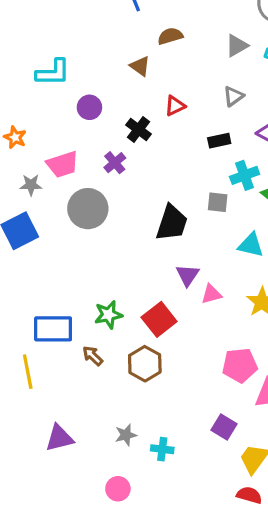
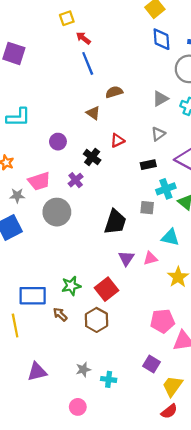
cyan L-shape: (53, 72) -> (18, 117), moved
pink triangle: (211, 294) -> (150, 258), moved
red semicircle: (249, 495) -> (169, 411), turned 126

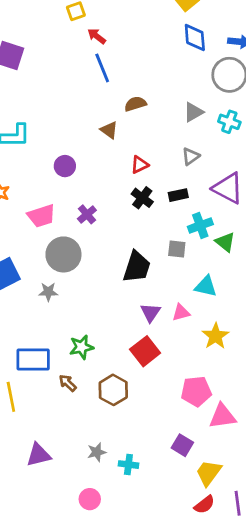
black cross: (92, 157) -> (142, 198), moved
gray star: (17, 196) -> (48, 292), moved
red square: (106, 289) -> (145, 351), moved

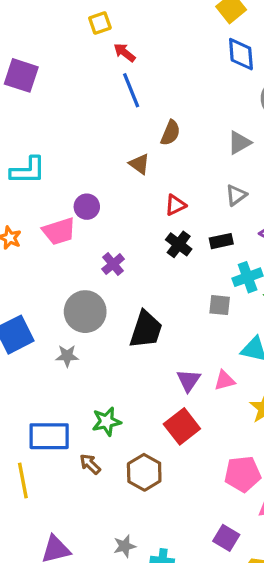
brown semicircle: (135, 104) -> (170, 133), turned 130
pink trapezoid: (41, 216) -> (59, 231), moved
black trapezoid: (137, 267) -> (146, 330), moved

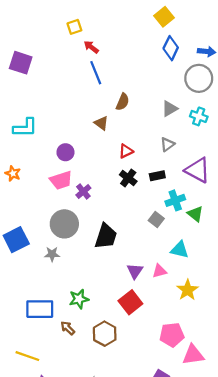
blue diamond: (241, 54) -> (171, 48), turned 30
pink trapezoid: (59, 231) -> (61, 180), moved
gray square: (220, 305) -> (156, 219), turned 32
yellow line: (23, 481) -> (27, 356), moved, turned -60

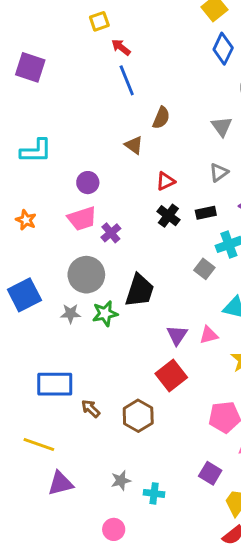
gray triangle: (170, 109) -> (222, 126), turned -36
orange star: (13, 174) -> (26, 220), moved
green star: (79, 299) -> (105, 314), moved

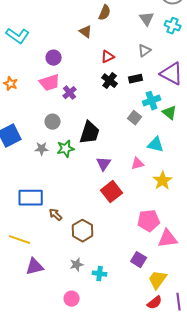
cyan L-shape: (36, 151) -> (18, 36), turned 35
gray circle: (86, 275) -> (53, 122), size x0.6
purple triangle: (177, 335) -> (104, 164), moved
brown hexagon: (138, 416) -> (83, 231), moved

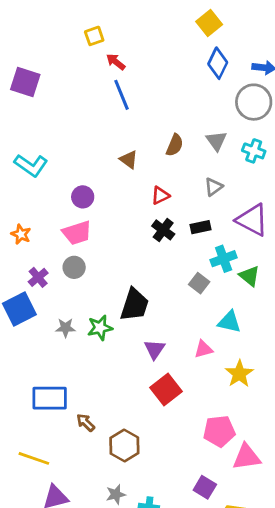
brown semicircle: (105, 13) -> (175, 145), moved
purple cross: (70, 93) -> (38, 277), moved
gray circle: (53, 122) -> (74, 267), moved

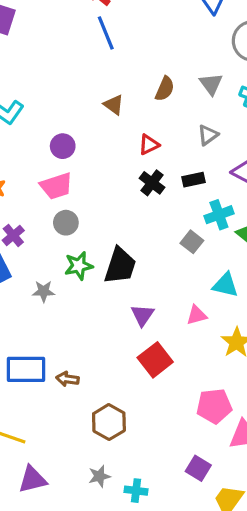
gray circle: (74, 267) -> (66, 223), moved
green star: (100, 328) -> (79, 266), moved
brown arrow: (86, 423) -> (67, 379), moved, turned -36

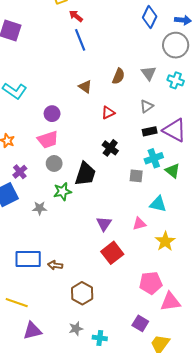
black rectangle: (193, 180) -> (150, 131), moved
black cross: (152, 183) -> (110, 148), moved
gray square: (192, 242) -> (136, 176), turned -32
black trapezoid: (120, 266) -> (85, 174), moved

